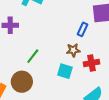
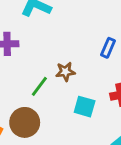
brown star: (73, 50) -> (65, 72), moved

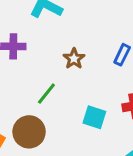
brown star: (65, 72) -> (74, 59), moved, turned -30

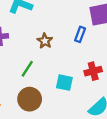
brown circle: (29, 132) -> (30, 99), moved

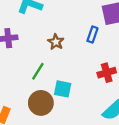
cyan square: (64, 83) -> (63, 89), moved

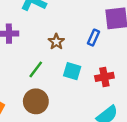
cyan square: (63, 89) -> (72, 71), moved

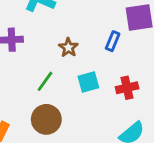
cyan square: (72, 71) -> (88, 82), turned -30

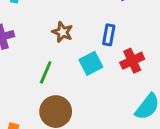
blue rectangle: (113, 41) -> (109, 35), moved

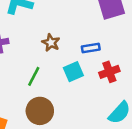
blue rectangle: (109, 35) -> (91, 48), turned 66

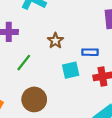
green line: (34, 76) -> (24, 63), moved

